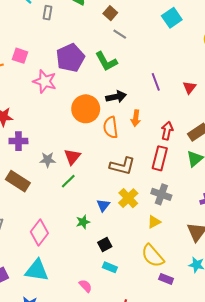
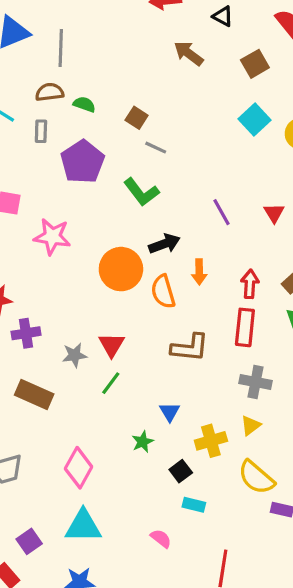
cyan square: (172, 18) -> (255, 120), moved
purple pentagon: (70, 58) -> (82, 162), moved
yellow cross: (128, 198) -> (211, 441), moved, turned 36

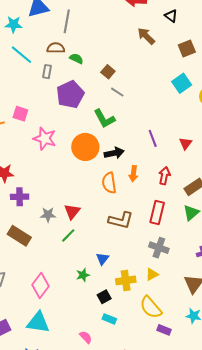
orange circle: (121, 269) -> (85, 147), moved
red arrow: (250, 284) -> (164, 176), moved

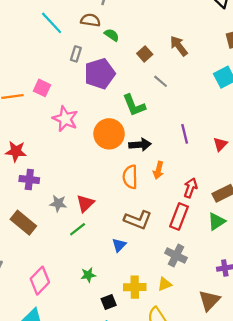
brown arrow: (146, 36) -> (179, 46), moved
gray rectangle: (47, 72) -> (76, 54), moved
gray line: (117, 92) -> (161, 81), moved
red arrow: (164, 176) -> (191, 188), moved
blue triangle: (102, 259) -> (119, 245), moved

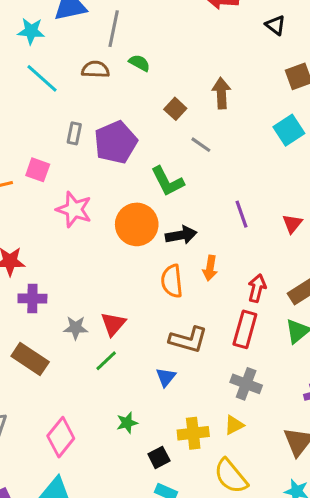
green semicircle: (112, 35) -> (139, 63), moved
brown arrow: (179, 46) -> (221, 93), turned 40
gray rectangle: (76, 54) -> (74, 133), moved

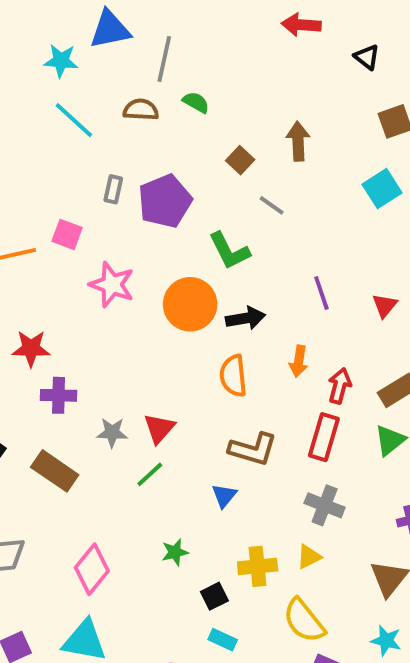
orange arrow: (210, 268) -> (299, 361), moved

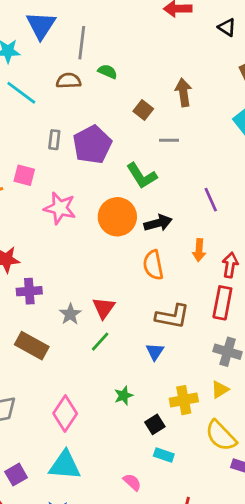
blue triangle: (110, 29) -> (41, 25), turned -40
gray line: (272, 205) -> (169, 140), turned -30
gray star: (112, 433) -> (70, 314), turned -30

